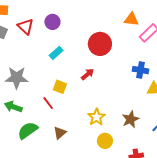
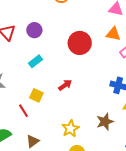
red circle: (100, 44) -> (80, 43), moved
brown star: (131, 119) -> (105, 122), moved

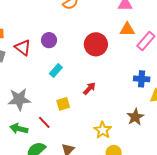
yellow square: (36, 95) -> (63, 104), turned -32
red line: (23, 111) -> (44, 122), moved

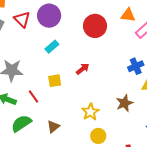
purple circle: (49, 40) -> (49, 16), size x1.5
blue cross: (142, 79) -> (136, 66), turned -35

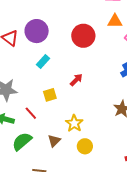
yellow star: (90, 112) -> (74, 123), moved
yellow circle: (98, 136) -> (85, 146), moved

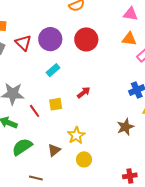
red circle: (83, 36) -> (86, 39), moved
red line: (31, 113) -> (35, 111), moved

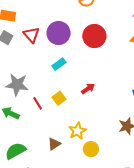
yellow square: (56, 104) -> (59, 98), turned -32
green semicircle: (22, 147) -> (16, 151), moved
yellow circle: (84, 159) -> (91, 149), moved

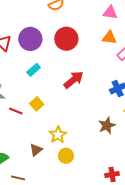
red arrow: (88, 89) -> (74, 80), moved, size x1.5
red line: (38, 103) -> (16, 111), turned -32
yellow circle: (91, 149) -> (66, 156), moved

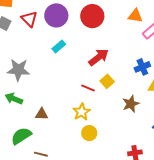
yellow square: (37, 104) -> (107, 81), moved
red line: (16, 111) -> (88, 88), moved
brown triangle: (36, 150) -> (42, 114), moved, turned 40

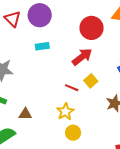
red circle: (92, 16) -> (92, 28), moved
cyan rectangle: (59, 47) -> (42, 46), turned 32

